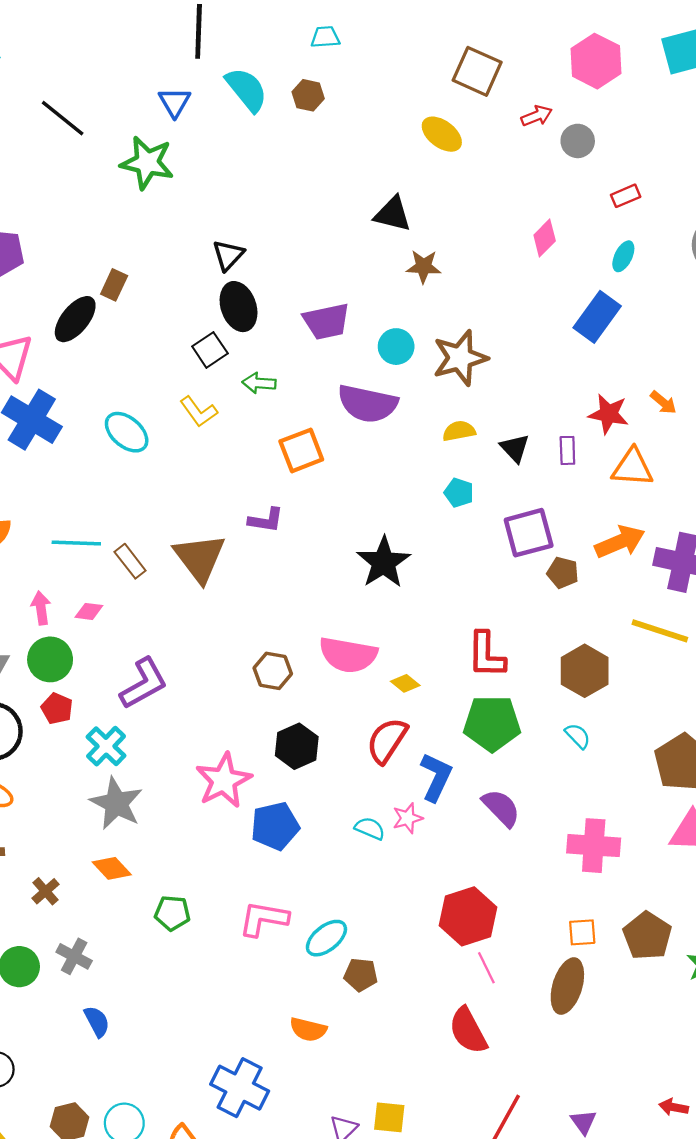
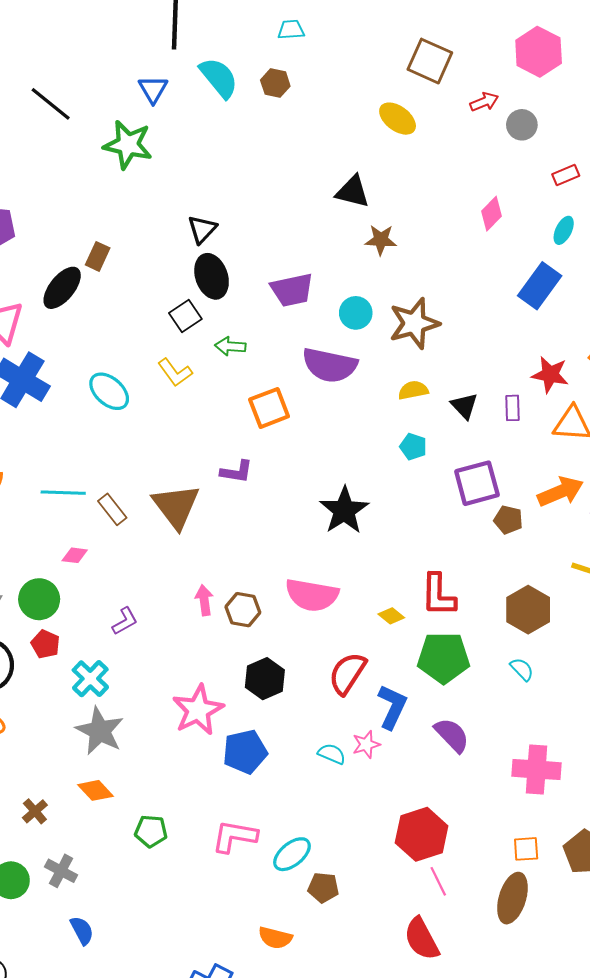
pink arrow: (41, 608) -> (204, 600), moved
purple L-shape: (144, 683) -> (125, 621), size x0.6
yellow diamond: (405, 683) -> (391, 616), moved

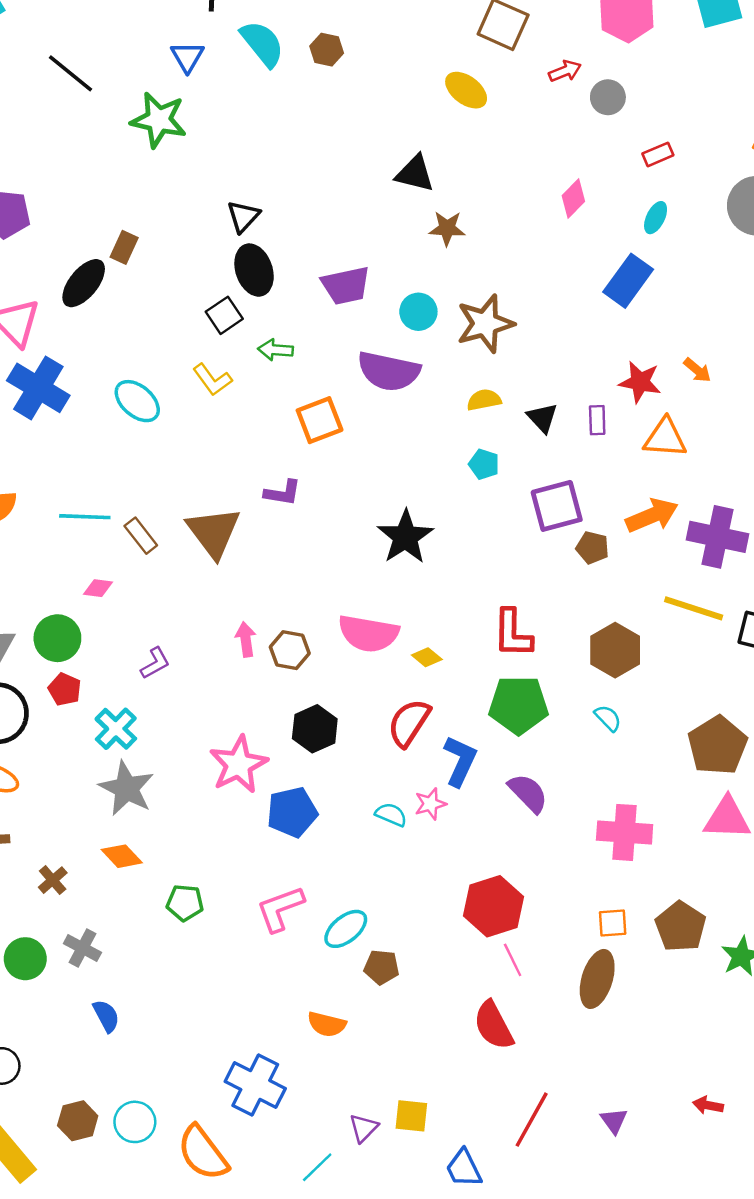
yellow diamond: (391, 616) -> (427, 657), moved
pink L-shape: (235, 836) -> (280, 909), turned -30

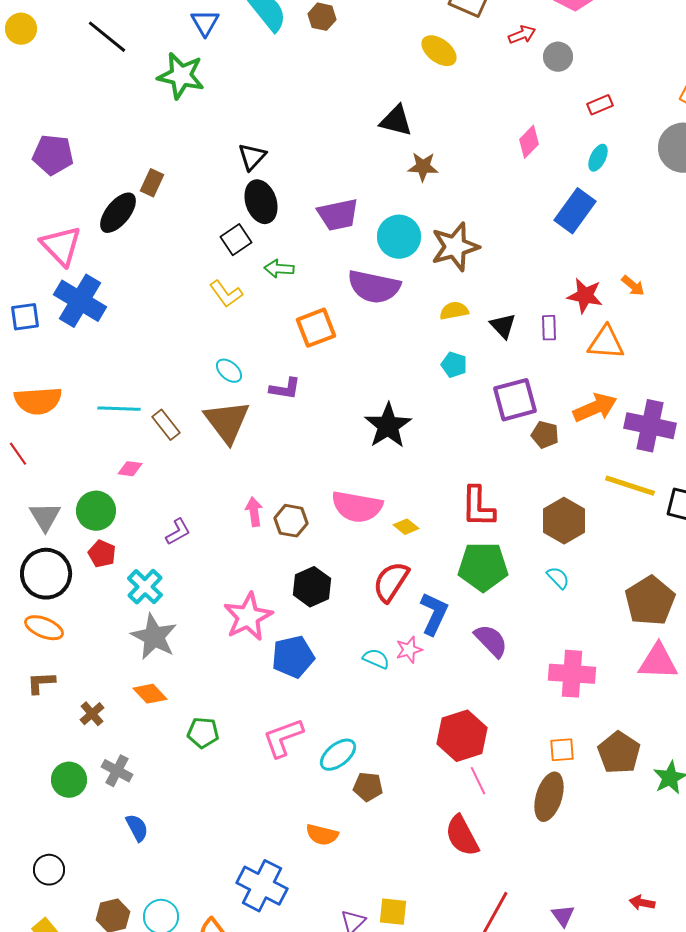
cyan circle: (418, 312) -> (399, 237), size x1.4
cyan ellipse: (137, 401) -> (229, 371), moved, size x0.7

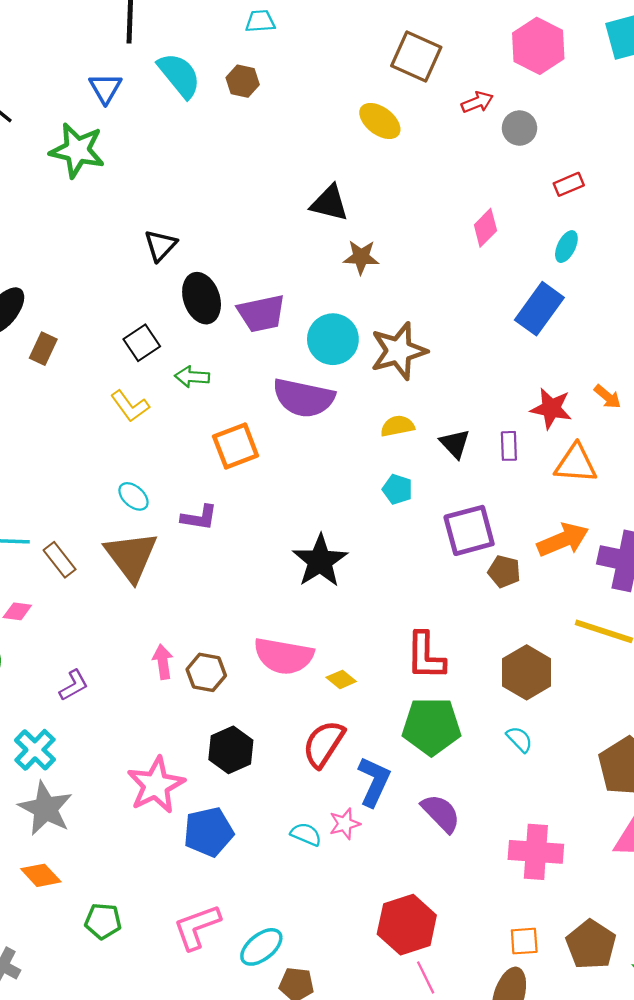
brown rectangle: (152, 183) -> (43, 349), moved
black ellipse: (261, 202) -> (202, 298), moved

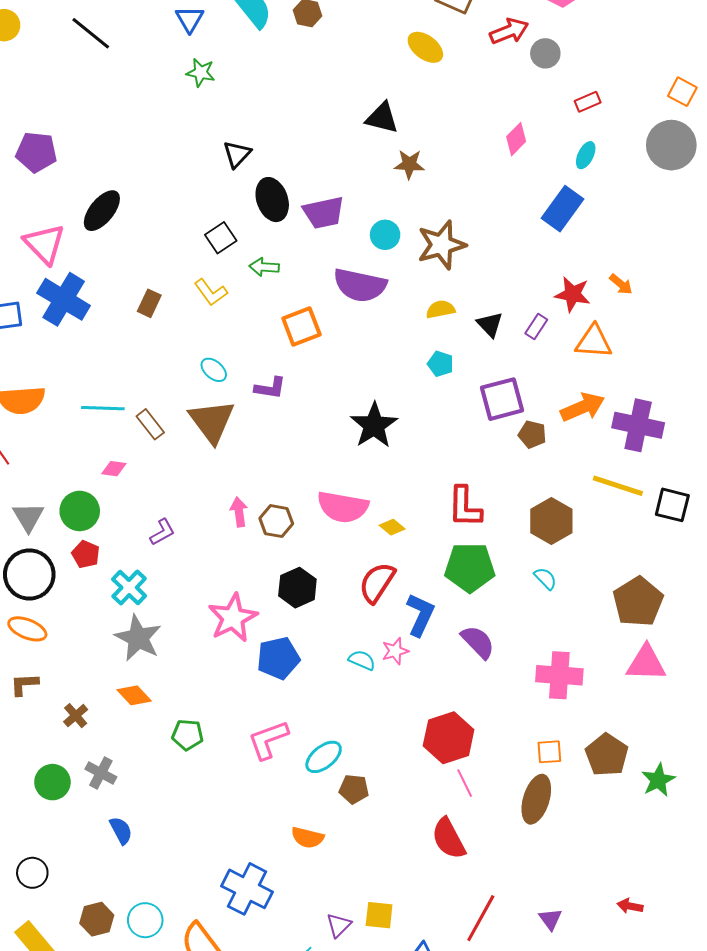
red arrow: (477, 102) -> (509, 31), size x1.4
green star: (77, 150) -> (201, 73), moved, size x0.6
cyan circle: (333, 339) -> (385, 235), size x0.7
brown rectangle: (43, 349) -> (149, 303), moved
purple rectangle: (509, 446) -> (536, 327), turned 35

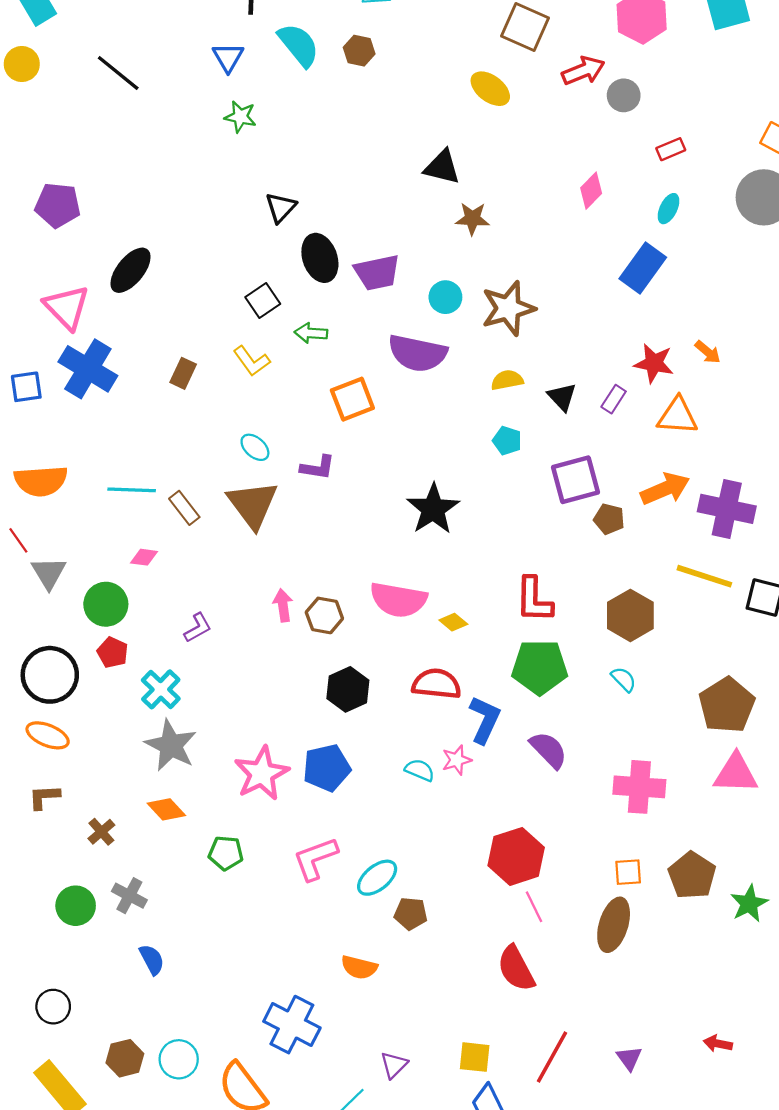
gray triangle: (28, 517) -> (49, 573), moved
red semicircle: (377, 583) -> (436, 684), turned 63
pink star: (233, 618) -> (262, 773), moved
yellow square: (379, 915) -> (475, 1057), moved

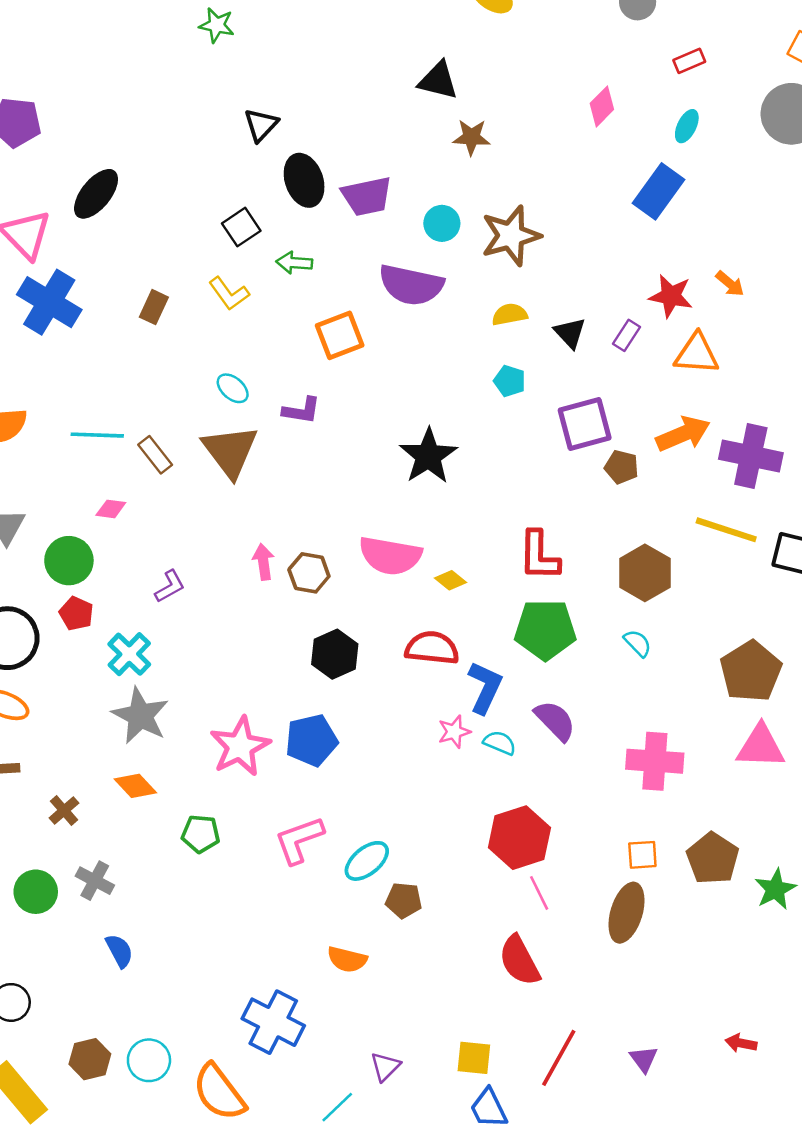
cyan semicircle: (420, 770) -> (500, 743), moved

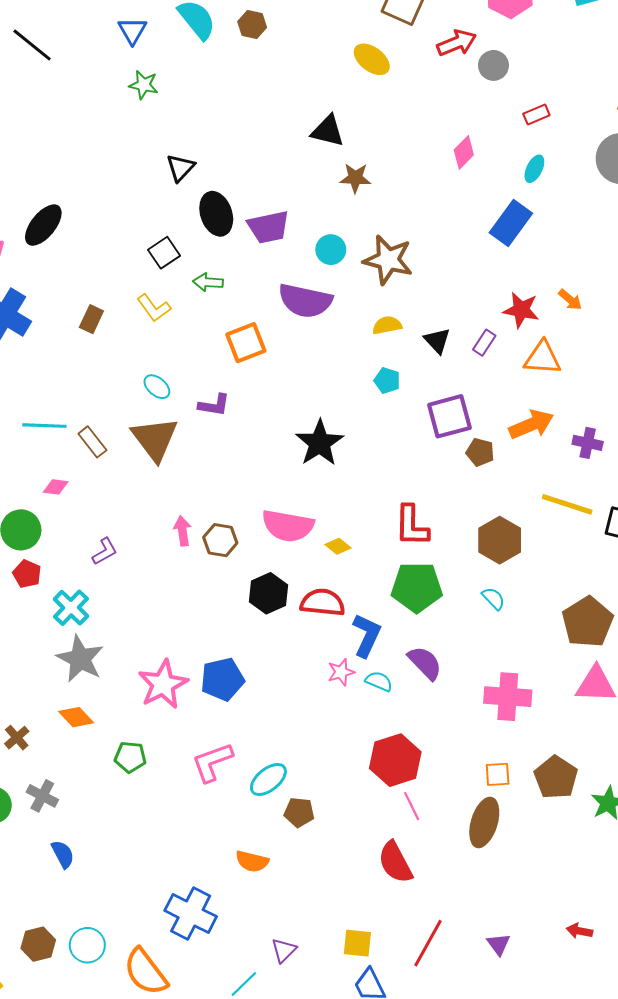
brown star: (511, 236) -> (388, 260), turned 30
purple cross: (751, 456) -> (588, 443), size x0.6
black hexagon: (335, 654) -> (268, 593), moved

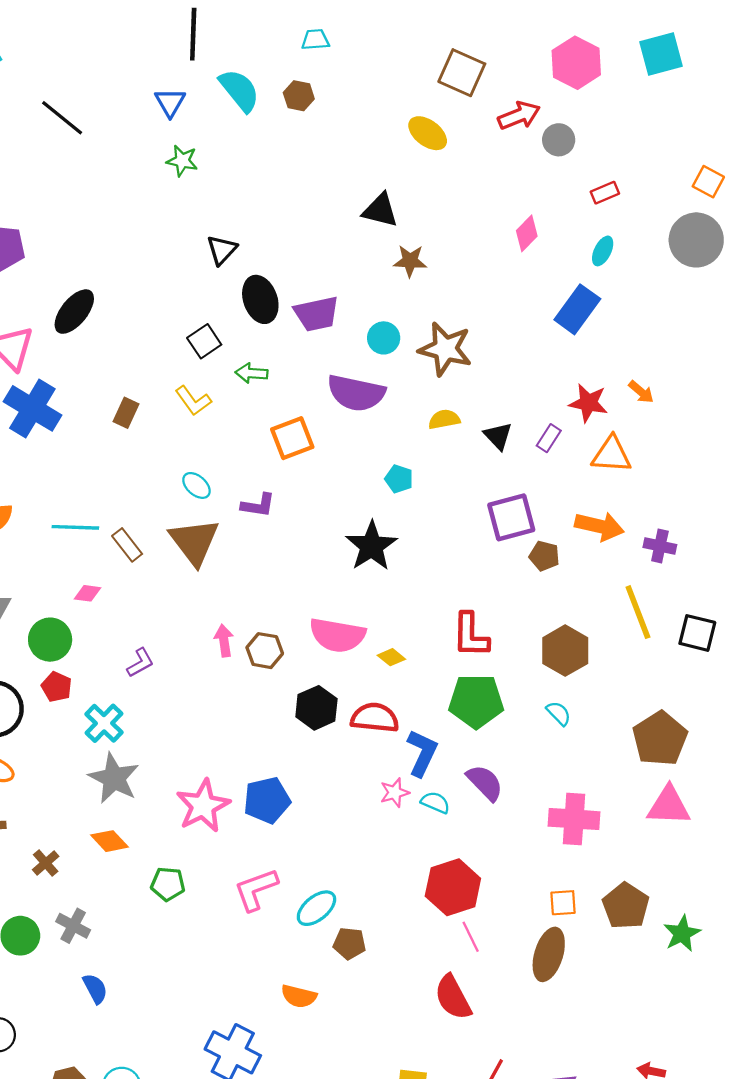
cyan pentagon: (387, 381) -> (399, 479), moved
orange arrow: (531, 425) -> (599, 526), turned 36
yellow line: (567, 504) -> (638, 612), turned 51

